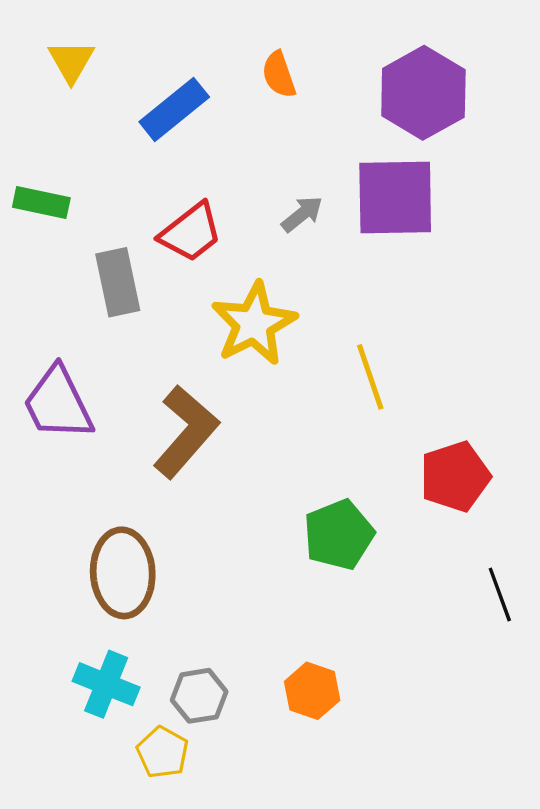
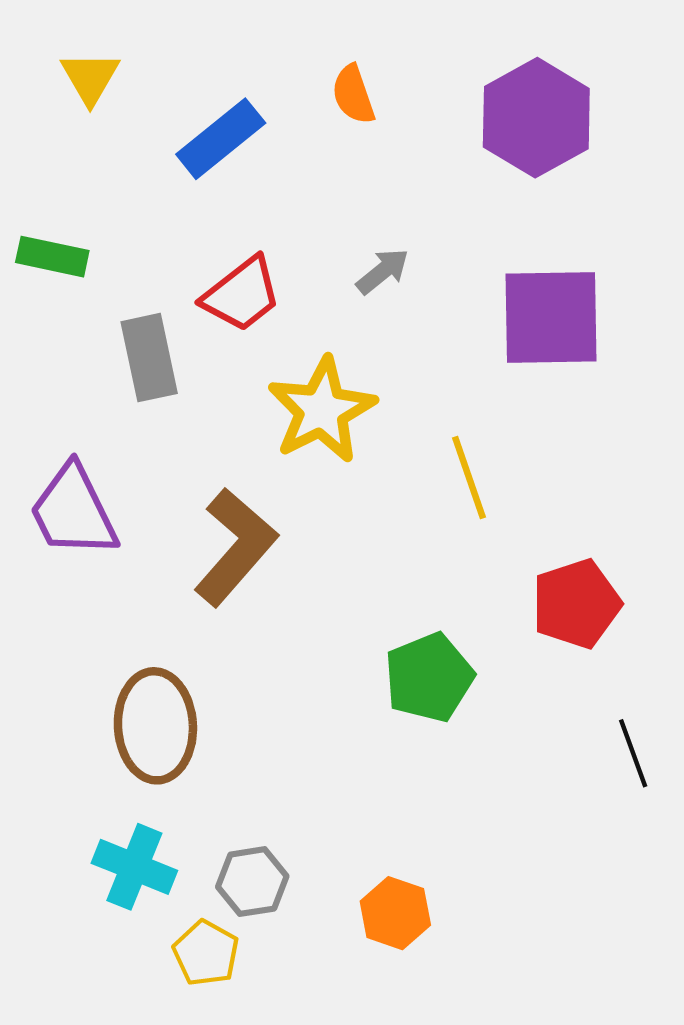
purple square: (395, 197) -> (551, 318), moved
orange hexagon: (312, 691) -> (395, 913), moved

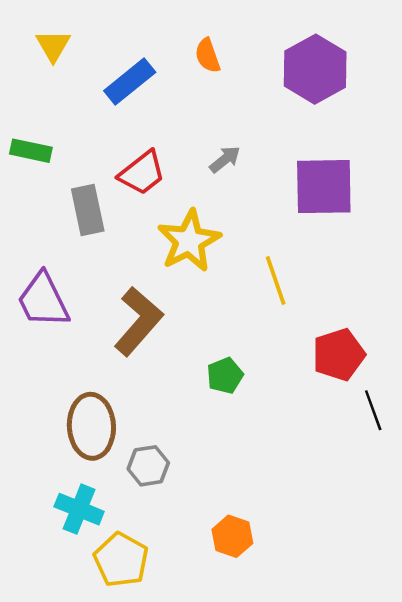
green pentagon: (429, 677) -> (225, 376), moved, size x0.7
black line: (633, 753) -> (373, 410), moved
gray hexagon: (252, 882) -> (148, 466), moved
yellow pentagon: (206, 953) -> (121, 560), size x1.4

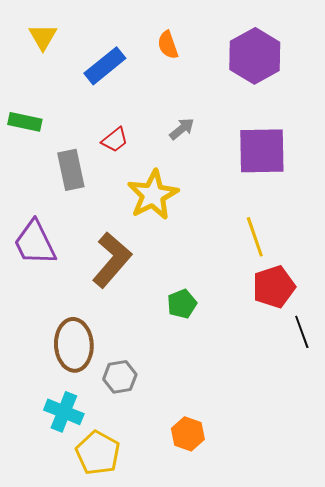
red trapezoid: (142, 173) -> (115, 140), size x0.7
yellow line: (276, 280) -> (255, 237), moved

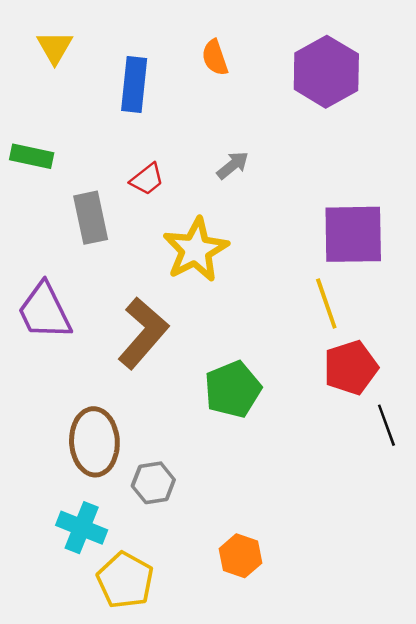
blue rectangle: (105, 66) -> (134, 84), turned -45
purple square: (262, 151) -> (353, 234), moved
green pentagon: (182, 304) -> (233, 389), size x1.5

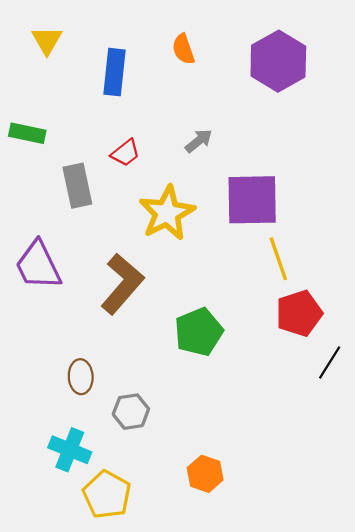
purple square: (353, 234) -> (252, 200), moved
black line: (386, 425) -> (330, 362), turned 52
brown ellipse: (94, 442) -> (81, 377), size x0.6

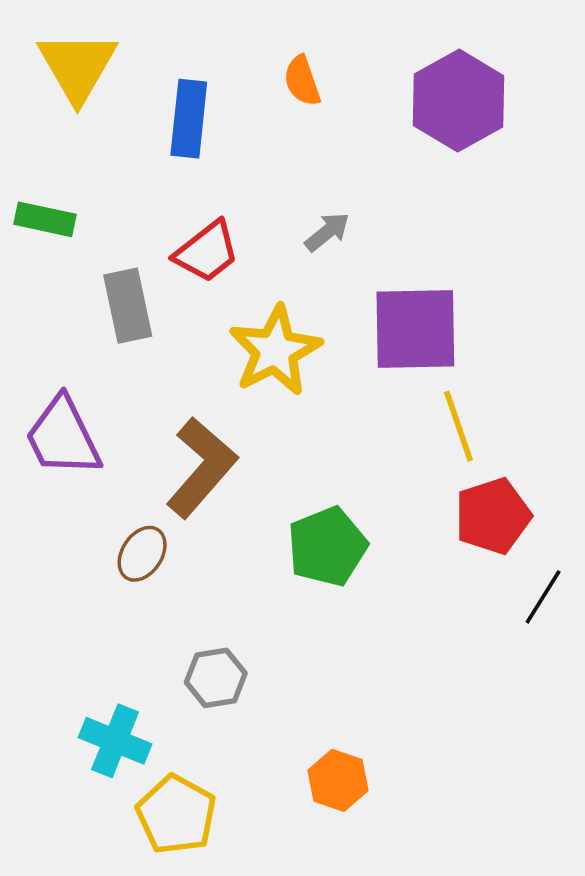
yellow triangle: (47, 40) -> (77, 66), size x1.6
red trapezoid: (125, 153) -> (207, 252), size x1.4
brown ellipse: (81, 377) -> (142, 554), moved, turned 36

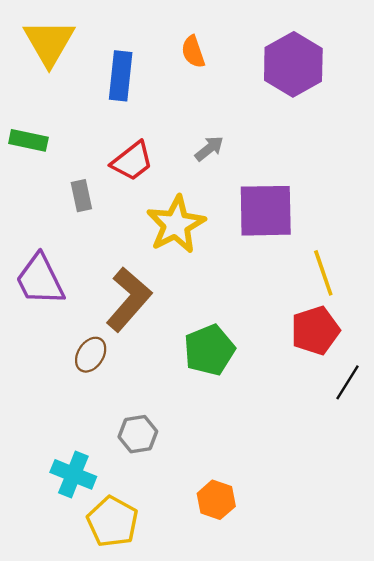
gray rectangle: (128, 306) -> (81, 196), size x0.7
yellow line: (459, 426) -> (323, 273), moved

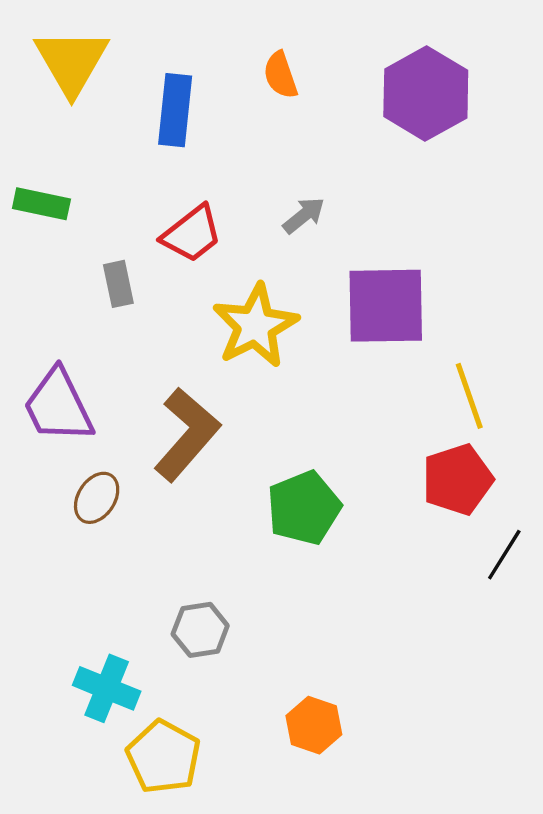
brown ellipse: (91, 355) -> (97, 498), moved

